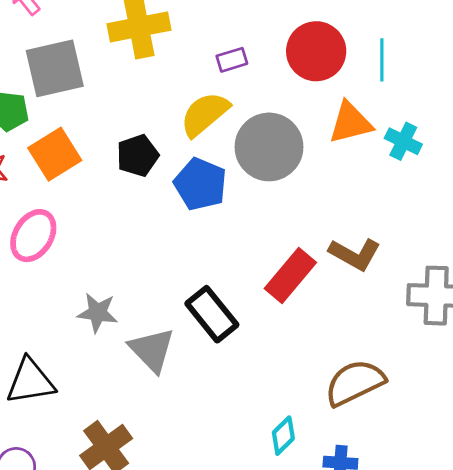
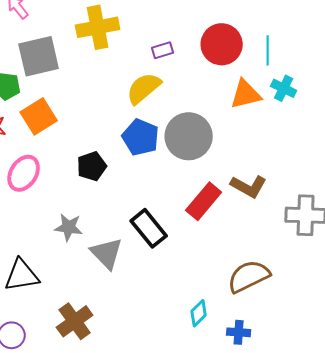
cyan cross: (403, 141) -> (284, 88), moved
gray circle: (269, 147) -> (189, 136), moved
black pentagon: (138, 156) -> (92, 166), moved

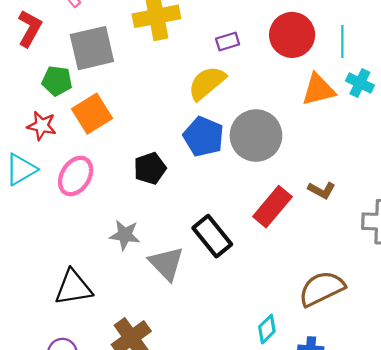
brown L-shape: (249, 186) -> (322, 190), size x0.7

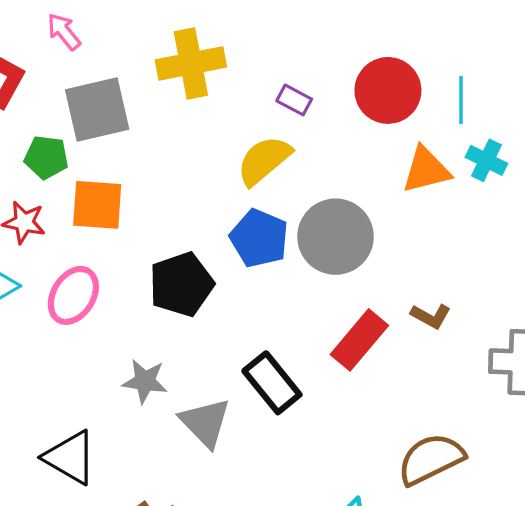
purple rectangle: (228, 41) -> (294, 100), turned 45
orange square: (92, 114) -> (97, 205), turned 36
black pentagon: (150, 168) -> (181, 284), size x1.4
black triangle: (73, 288) -> (70, 457), turned 39

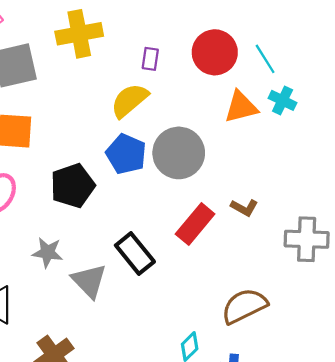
purple rectangle: (294, 100) -> (150, 59), turned 70
cyan line: (461, 100) -> (265, 59), turned -32

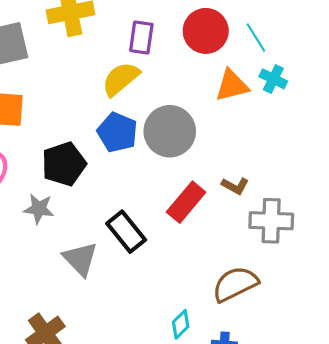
purple rectangle: (150, 59) -> (141, 37), size x1.4
gray cross: (307, 239) -> (271, 221), moved
gray star: (48, 252) -> (39, 209), moved

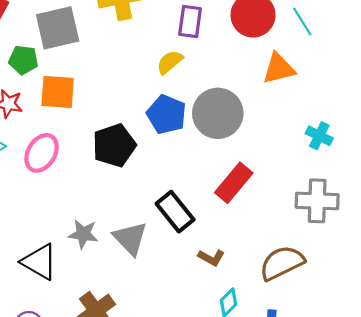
yellow semicircle: (121, 79) -> (170, 62), size x0.7
cyan cross: (273, 79) -> (319, 136), moved
brown L-shape: (235, 186) -> (211, 258), moved
gray star: (39, 209) -> (83, 234), moved

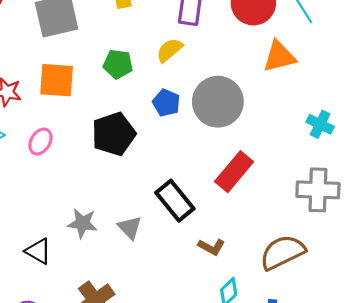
green pentagon: (23, 60) -> (118, 64), moved
blue pentagon: (167, 114) -> (166, 103), size x0.7
pink ellipse: (42, 153) -> (40, 142), size x0.7
gray triangle: (130, 238) -> (130, 228), size x0.7
black triangle: (39, 262) -> (38, 251), size x0.7

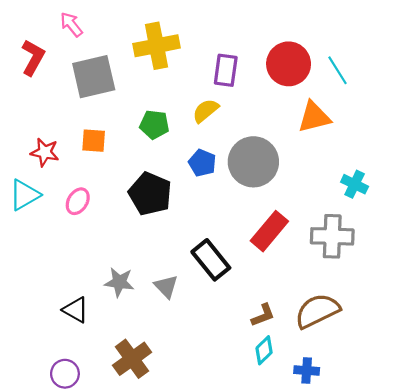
orange square: (57, 80) -> (94, 141), size x0.7
black pentagon: (114, 134) -> (150, 194), turned -30
gray cross: (318, 190) -> (332, 236), moved
brown L-shape: (211, 247) -> (263, 315), moved, turned -50

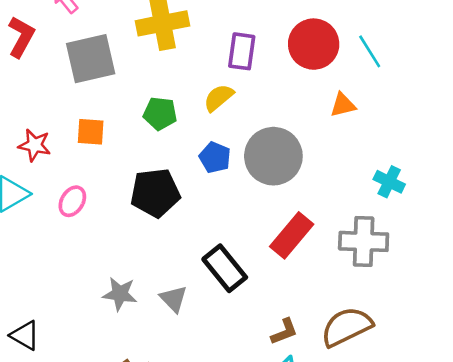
orange triangle: (314, 117) -> (343, 105), size x0.7
black pentagon: (150, 194) -> (155, 193), turned -30
black triangle: (76, 310) -> (25, 335), moved

